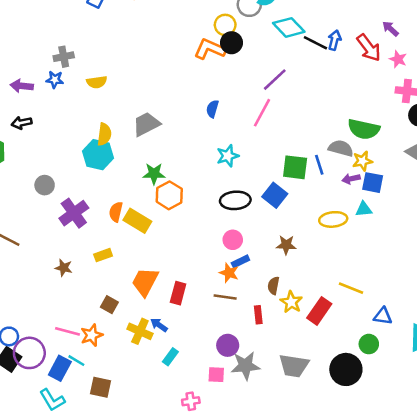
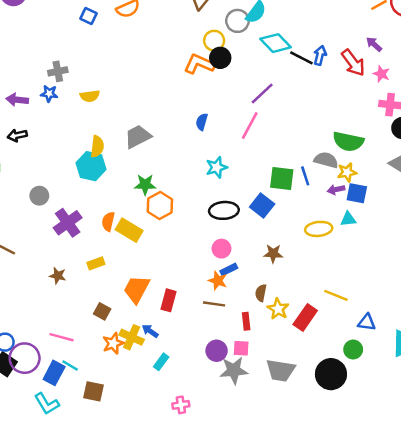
orange star: (92, 335) -> (113, 343), moved
pink square: (216, 375) -> (241, 348), moved

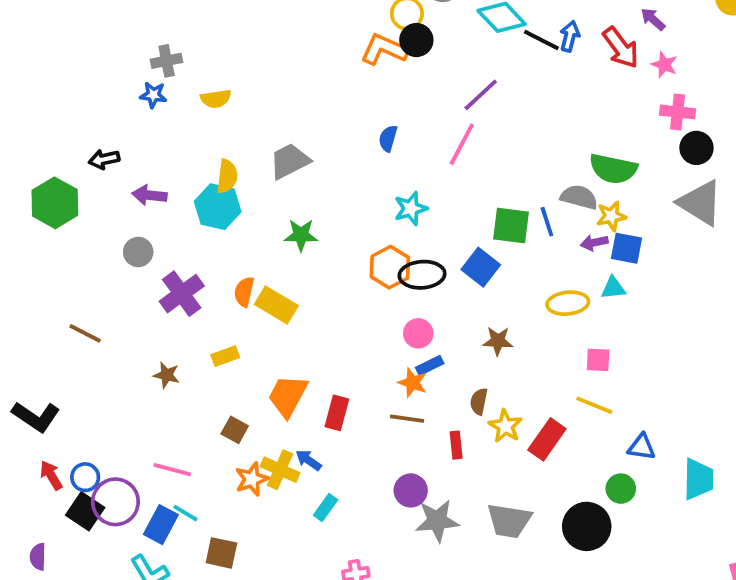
purple arrow: (17, 100) -> (150, 195), moved
orange hexagon: (160, 206) -> (390, 267), moved
pink square: (241, 348) -> (598, 360), moved

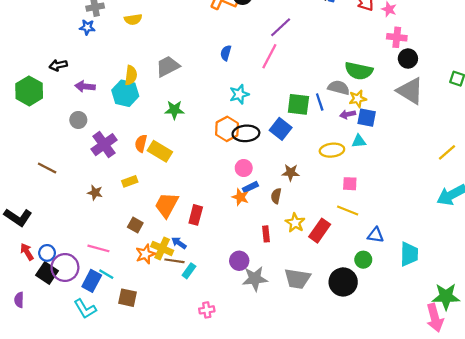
yellow semicircle: (216, 99) -> (133, 19), moved
brown semicircle: (479, 402) -> (276, 196), moved
brown line: (407, 419) -> (174, 261), moved

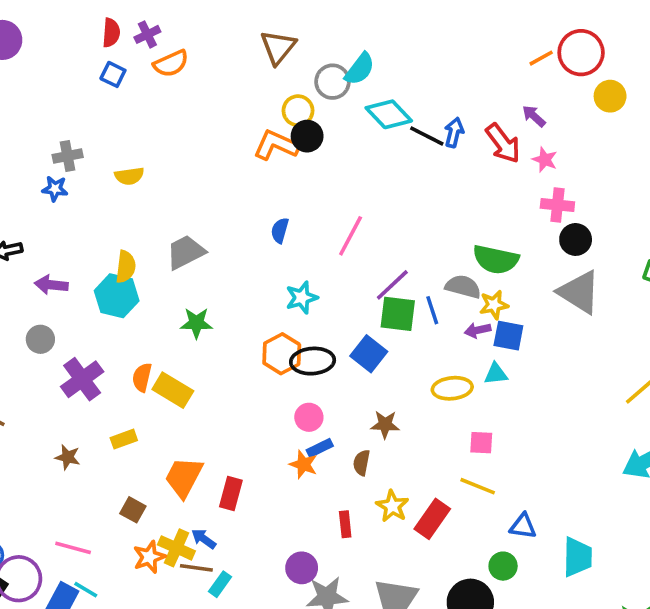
purple line: (281, 27) -> (392, 285), moved

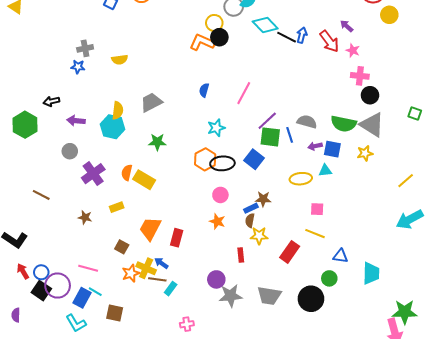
green semicircle: (496, 259) -> (344, 124), moved
yellow star: (494, 305) -> (365, 153), moved
blue rectangle: (320, 448) -> (251, 208), moved
yellow star: (392, 506) -> (259, 236), moved, turned -30

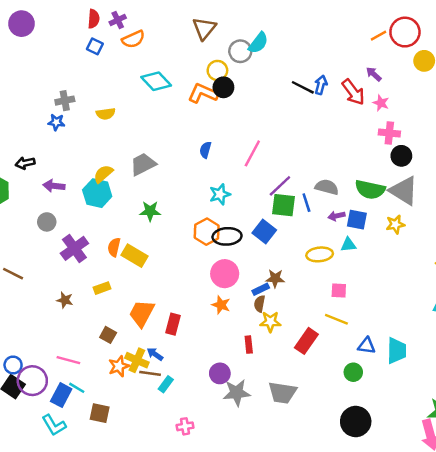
cyan diamond: (265, 25) -> (156, 81), moved
yellow semicircle: (118, 110) -> (103, 174), turned -138
pink circle: (220, 195) -> (225, 274), size x1.5
cyan trapezoid: (371, 273) -> (397, 351), moved
black circle: (311, 299) -> (356, 421), moved

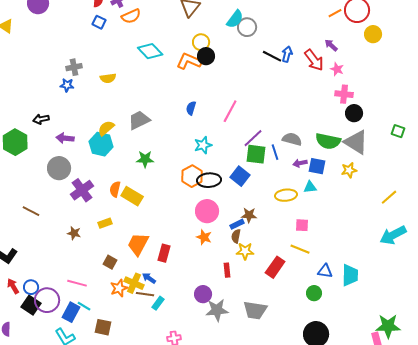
gray circle: (240, 51) -> (247, 27), moved
gray circle: (47, 222) -> (59, 168), size x1.5

